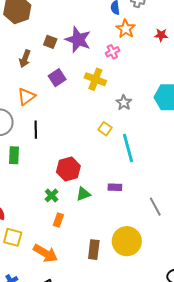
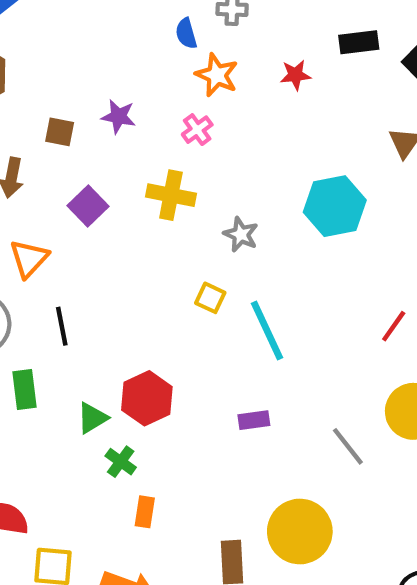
purple star: (78, 40) -> (119, 116), size x0.6
green triangle: (83, 194) -> (92, 418), moved

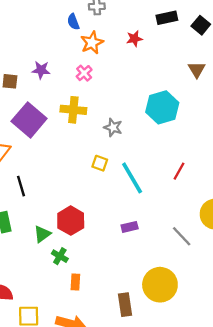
orange star: (217, 75) -> (92, 43), turned 30
purple square: (88, 206) -> (29, 120), size x1.6
red line: (394, 326) -> (179, 171), moved

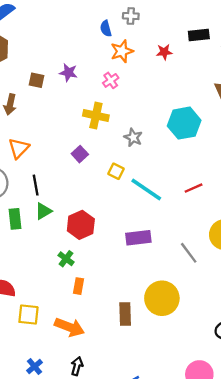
purple square: (29, 120) -> (80, 154), moved, size x0.5
red line: (179, 171) -> (193, 188), turned 30
cyan line: (132, 178) -> (146, 190), turned -32
purple rectangle: (130, 227) -> (138, 238), size x1.5
green triangle: (42, 234) -> (43, 211), moved

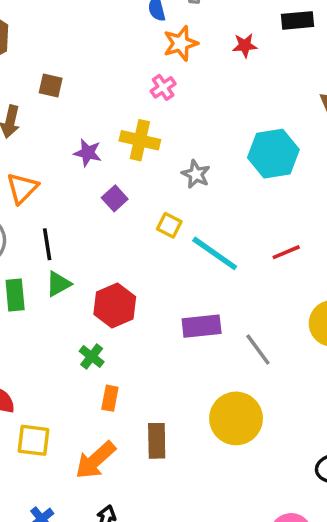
purple star: (68, 73) -> (88, 153), moved
gray line: (189, 253) -> (258, 350), moved
brown rectangle: (125, 314) -> (157, 441), moved
orange arrow: (69, 327) -> (95, 460), turned 116

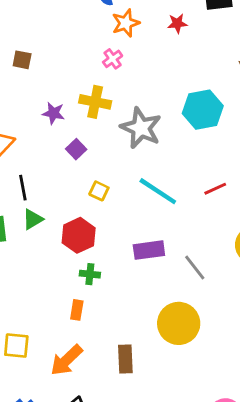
gray star: (196, 174) -> (141, 128), size x1.8
yellow square: (169, 225) -> (99, 191), moved
green cross: (92, 356) -> (90, 274), moved, turned -30
brown rectangle: (157, 441) -> (125, 359), moved

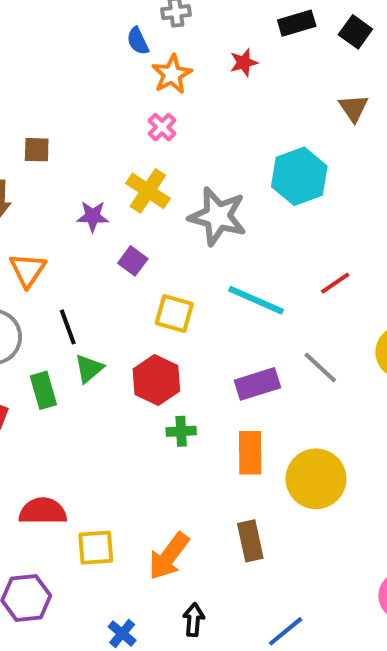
yellow cross: (95, 102) -> (148, 191), turned 32
yellow square: (99, 191) -> (174, 314), size x1.4
gray line: (195, 268) -> (320, 368), moved
orange rectangle: (77, 310) -> (250, 453), moved, size x1.5

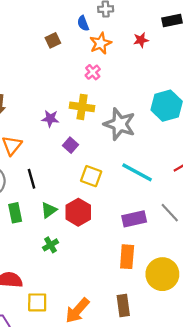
brown square: (37, 150) -> (53, 40), moved, turned -32
yellow cross: (148, 191) -> (82, 107), turned -30
green triangle: (89, 369) -> (49, 210), moved
green cross: (181, 431) -> (51, 245), moved, turned -32

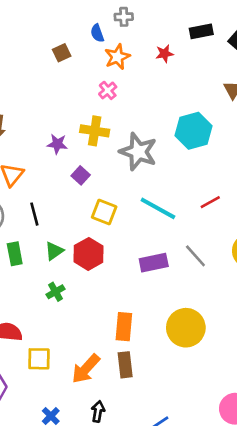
orange rectangle: (127, 257) -> (124, 327), moved
brown rectangle: (123, 306) -> (125, 365), moved

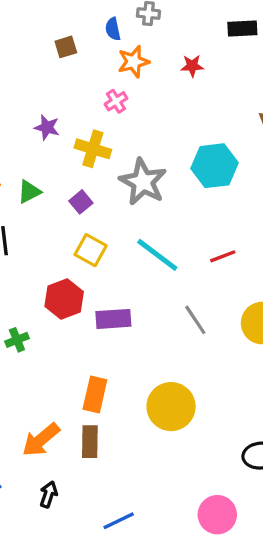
black rectangle: (201, 31) -> (242, 28), moved
purple star: (57, 144) -> (47, 127), moved
purple square: (81, 175) -> (81, 202), moved
green triangle: (54, 251) -> (29, 192), moved
purple rectangle: (154, 263) -> (113, 319), moved

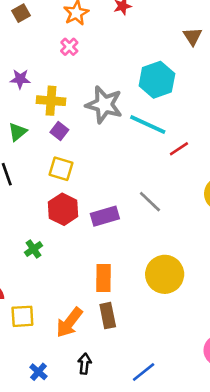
yellow cross: (93, 149) -> (51, 101), moved
yellow square: (91, 250) -> (61, 169), moved
cyan line: (157, 255) -> (148, 124), moved
gray line: (195, 320) -> (150, 202), moved

